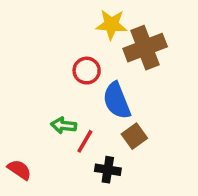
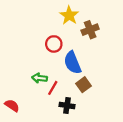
yellow star: (111, 25) -> (69, 15), turned 30
brown cross: (145, 48) -> (90, 30), size x0.7

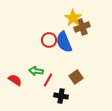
yellow star: (69, 15) -> (73, 18), moved
blue semicircle: (72, 63) -> (64, 42), moved
red semicircle: (12, 106) -> (15, 80), moved

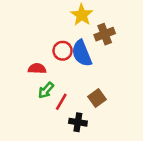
yellow star: (73, 18) -> (82, 15), moved
green arrow: (36, 71) -> (46, 90), turned -56
red semicircle: (15, 80) -> (37, 69), moved, turned -32

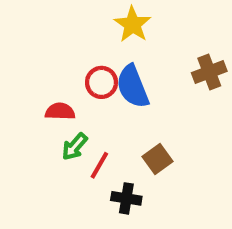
brown cross: (105, 34) -> (209, 72), moved

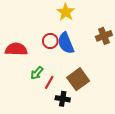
red semicircle: (60, 111) -> (16, 49), moved, size x1.5
brown square: (157, 159) -> (78, 79), size x1.5

